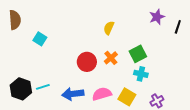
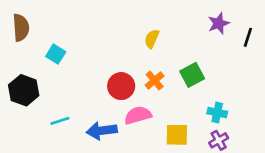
cyan cross: (141, 74) -> (217, 113), moved
black hexagon: (21, 89) -> (24, 90), moved
pink semicircle: (102, 94) -> (138, 115), moved
yellow square: (127, 97) -> (177, 135), turned -30

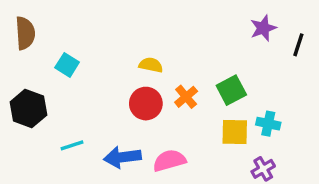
yellow semicircle: (152, 39) -> (151, 65), moved, turned 78
cyan cross: (217, 113) -> (268, 124), moved
pink semicircle: (138, 115) -> (169, 161), moved
yellow square: (177, 135) -> (235, 132), moved

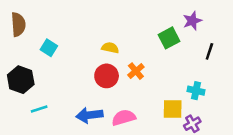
black line: (298, 45) -> (209, 51), moved
green square: (231, 90) -> (169, 38), moved
yellow square: (235, 132) -> (173, 109), moved
cyan line: (72, 145) -> (39, 109), moved

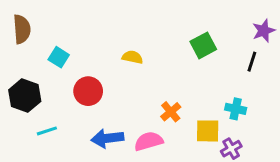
purple star: (192, 21) -> (264, 31), moved
orange cross: (136, 71) -> (171, 112), moved
red circle: (107, 76) -> (88, 91), moved

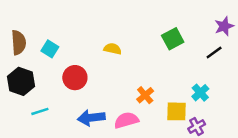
brown semicircle: (22, 29) -> (19, 43), moved
black line: (252, 62) -> (214, 53), turned 36
cyan cross: (236, 109) -> (200, 93), turned 36

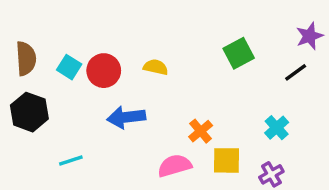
red circle: (75, 78) -> (104, 71), moved
cyan line: (40, 111) -> (71, 160), moved
yellow square: (176, 111) -> (226, 160), moved
blue arrow: (91, 118) -> (126, 117), moved

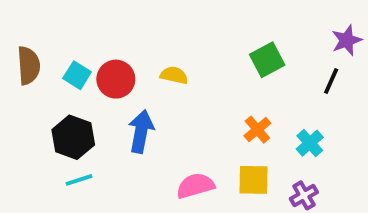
black line: (296, 72) -> (331, 81), turned -30
black hexagon: (29, 112) -> (73, 137), moved
blue arrow: (126, 117) -> (141, 131), turned 108
orange cross: (201, 131) -> (257, 130), moved

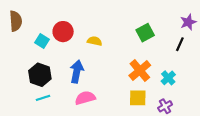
brown semicircle: (29, 66) -> (16, 21), moved
red circle: (116, 79) -> (63, 32), moved
orange cross: (257, 130) -> (140, 70), size x1.5
pink semicircle: (195, 186) -> (85, 98), moved

